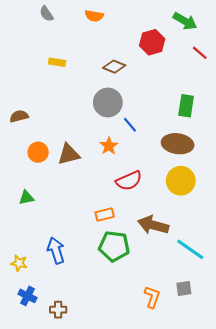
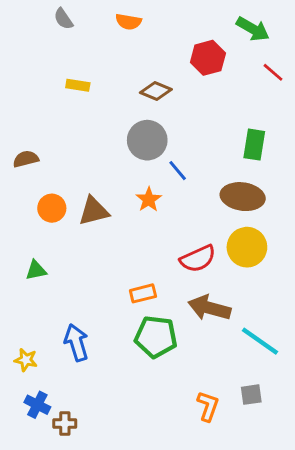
red semicircle: (129, 181) -> (198, 259), moved
brown cross: (58, 310) -> (65, 423), moved

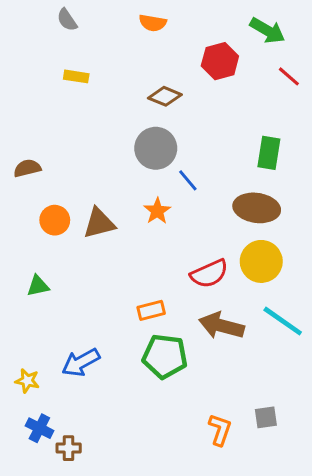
orange semicircle: (128, 22) -> (153, 23), moved
yellow rectangle: (78, 85) -> (76, 76), moved
cyan line: (260, 341) -> (283, 321), moved
blue arrow: (76, 343) -> (81, 362), turned -102

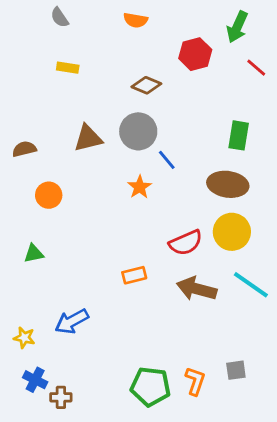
green arrow: (267, 30) -> (237, 27), turned 84
brown triangle: (99, 223) -> (88, 138), moved
green pentagon: (165, 356) -> (150, 386), moved

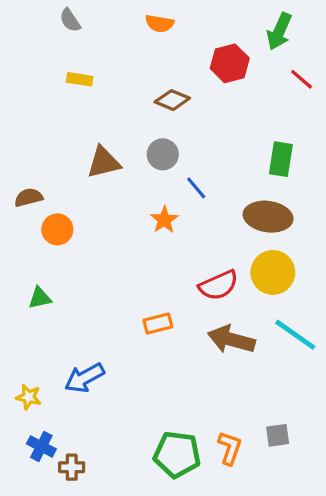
gray circle: (138, 131) -> (163, 154), size x0.7
brown semicircle: (24, 149) -> (29, 197), moved

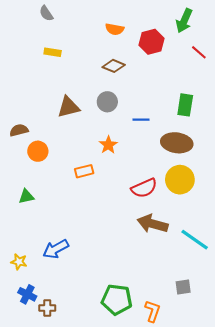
orange semicircle: (160, 23) -> (115, 29), moved
blue line: (196, 188) -> (141, 120), moved, turned -49
orange rectangle: (158, 324) -> (84, 171), moved
cyan line: (295, 335) -> (195, 240), moved
orange L-shape: (230, 448) -> (153, 311), moved

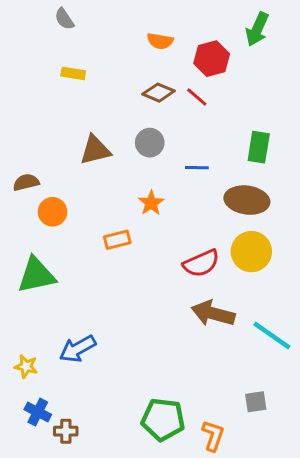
red line: (199, 52) -> (197, 97), moved
green triangle: (26, 196) -> (36, 275), size x1.8

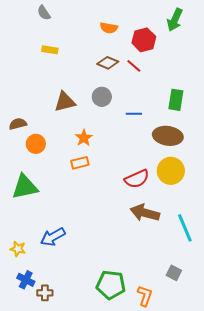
orange star: (151, 203) -> (84, 138), moved
cyan line: (272, 335) -> (185, 228), turned 32
gray square: (256, 402) -> (174, 273), turned 35

